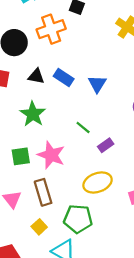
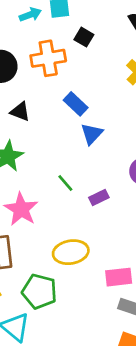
blue rectangle: (64, 78) -> (76, 104), moved
purple rectangle: (106, 145) -> (99, 197), moved

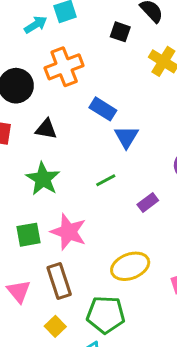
black square: (84, 37) -> (120, 32), moved
green line: (65, 183) -> (106, 180), moved, turned -66

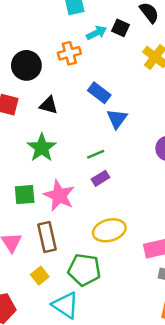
cyan arrow: (36, 25) -> (96, 33), moved
orange cross: (64, 67) -> (69, 53), size x0.7
purple rectangle: (148, 203) -> (101, 178), moved

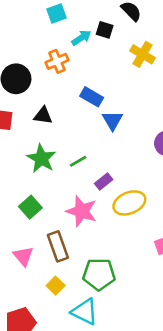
green line: (96, 154) -> (78, 161), moved
green square: (25, 195) -> (30, 207), turned -30
pink star: (59, 196) -> (82, 211), moved
yellow ellipse: (109, 230) -> (129, 203), moved

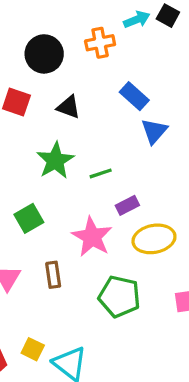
brown rectangle: (58, 246) -> (53, 275), size x0.7
green pentagon: (99, 274) -> (119, 297), moved
yellow square: (56, 286) -> (33, 349), moved, turned -30

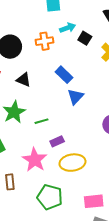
black square: (168, 16) -> (85, 38), moved

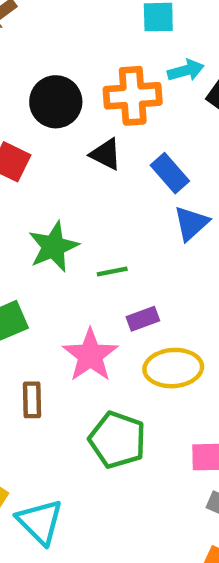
orange cross: (45, 41) -> (133, 96), size x1.4
black triangle: (24, 80) -> (106, 154), moved

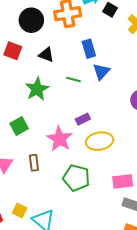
black triangle: (106, 154) -> (46, 55), moved
blue rectangle: (170, 173) -> (89, 49), turned 30
green line: (112, 271) -> (73, 79), moved, turned 32

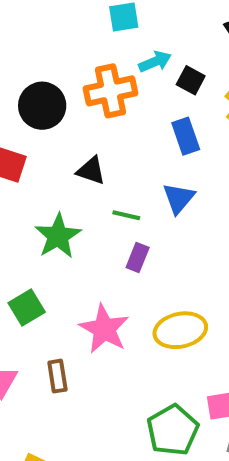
blue rectangle: (89, 49) -> (186, 136), moved
black triangle: (46, 55) -> (91, 171), moved
purple rectangle: (83, 119) -> (138, 257), moved, turned -40
green pentagon: (76, 178) -> (173, 430), moved, turned 30

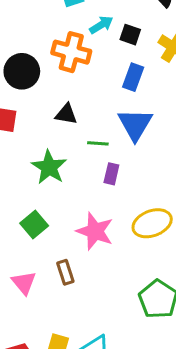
orange cross: (110, 91) -> (71, 52), turned 36
blue rectangle: (186, 136) -> (133, 77), turned 48
blue triangle: (179, 198) -> (135, 124), size x1.4

